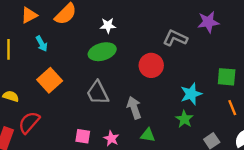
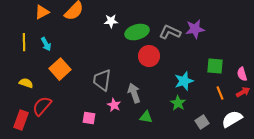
purple star: (208, 22) -> (195, 29), moved
cyan arrow: (42, 44) -> (46, 44), moved
green ellipse: (102, 52) -> (137, 32), moved
gray trapezoid: (98, 93) -> (102, 80), turned 35
pink star: (111, 138) -> (114, 105), moved

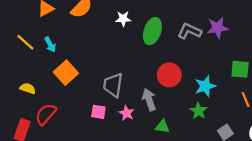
green ellipse: (137, 32) -> (152, 31), turned -55
yellow line: (24, 42) -> (25, 42), turned -48
red circle: (149, 56) -> (169, 75), moved
pink square: (89, 118) -> (98, 112), moved

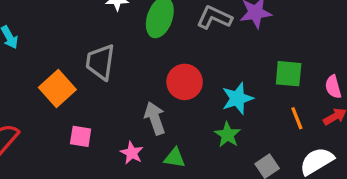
orange square: (66, 73) -> (57, 89), moved
gray trapezoid: (113, 85) -> (100, 62), moved
pink star: (127, 113) -> (132, 153), moved

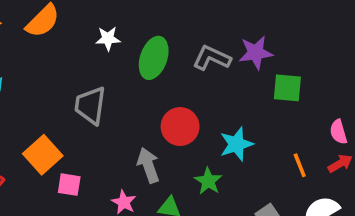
green square: (289, 74) -> (287, 88), moved
orange square: (57, 89) -> (43, 155), moved
green star: (228, 135) -> (208, 181), moved

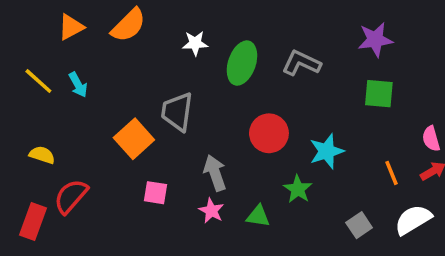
purple star: (256, 53) -> (375, 40), moved
orange square: (43, 155) -> (134, 139), moved
gray arrow: (148, 165) -> (215, 173), moved

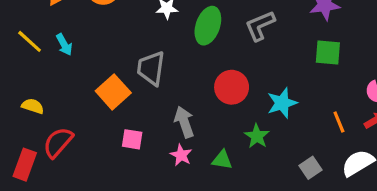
gray L-shape: (301, 63) -> (260, 26), turned -48

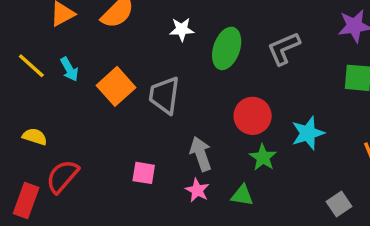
orange square: (113, 92) -> (116, 86), moved
green star: (257, 136) -> (263, 157), moved

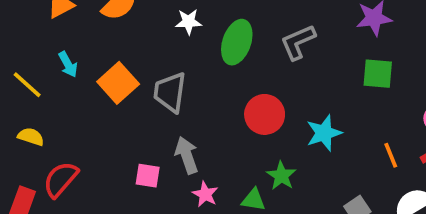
yellow line: (31, 66) -> (27, 85), moved
gray arrow: (201, 154) -> (187, 155), moved
green star: (263, 157) -> (281, 176), moved

